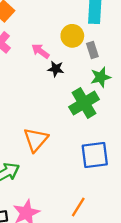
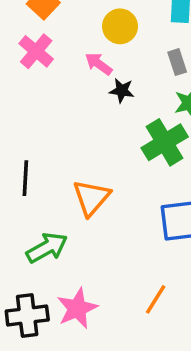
yellow circle: (72, 36) -> (120, 26), moved

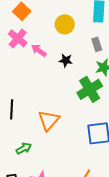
pink arrow: (99, 64) -> (39, 50), moved
green arrow: (47, 248) -> (24, 148), size x0.7

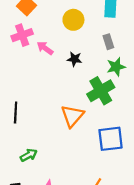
pink cross: (18, 38) -> (22, 35), turned 30
orange triangle: (49, 120) -> (72, 116), moved

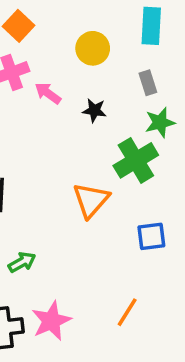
blue square: (111, 139) -> (151, 236), size x0.7

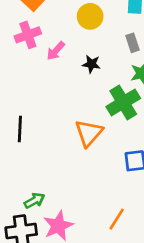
pink arrow: (48, 93) -> (56, 51), turned -84
green arrow: (22, 262) -> (34, 201), moved

